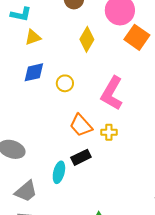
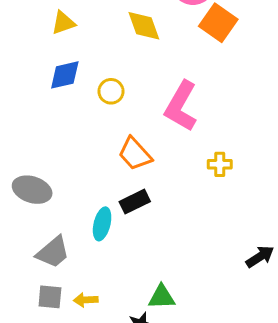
yellow diamond: (87, 39) -> (144, 26), turned -50
yellow cross: (109, 132) -> (220, 164), moved

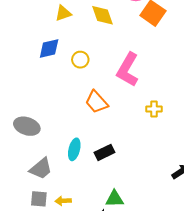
yellow triangle: (63, 23) -> (63, 13), moved
black rectangle: (135, 202) -> (105, 152), moved

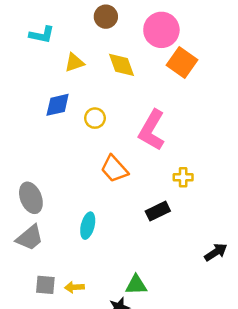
gray ellipse: (27, 126) -> (31, 198), turned 50
black rectangle: (105, 152) -> (158, 211), moved
gray trapezoid: (41, 169) -> (30, 238), moved

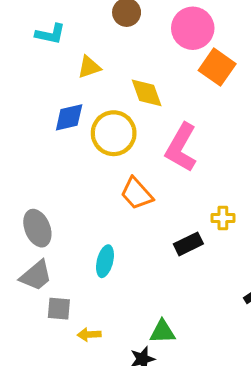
yellow diamond: (122, 65) -> (147, 93), moved
yellow circle: (95, 118) -> (114, 133), size x1.8
yellow cross: (183, 177) -> (223, 218), moved
gray square: (45, 285) -> (59, 309), moved

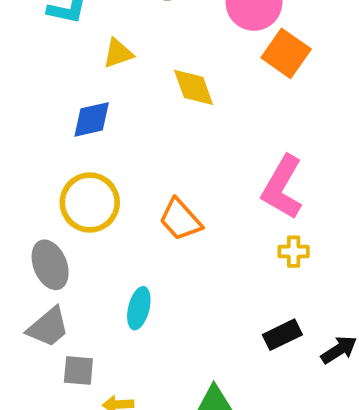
yellow circle: (114, 133) -> (90, 202), moved
pink L-shape: (181, 148) -> (282, 187), moved
black rectangle: (188, 244) -> (282, 335), moved

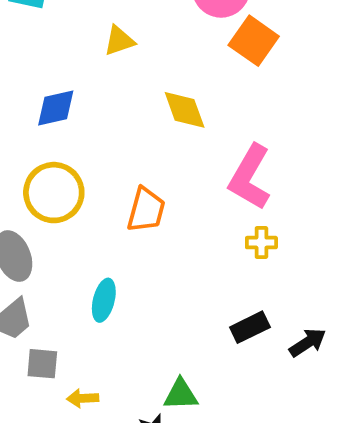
yellow triangle: (118, 53) -> (119, 41), moved
yellow diamond: (194, 87) -> (185, 110), moved
orange trapezoid: (180, 219) -> (146, 210), turned -123

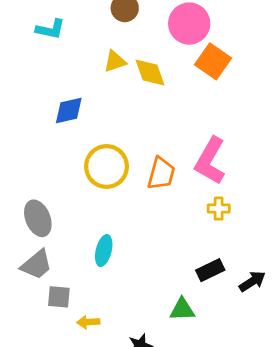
yellow diamond: (185, 110) -> (150, 73), moved
yellow circle: (54, 193) -> (107, 166), moved
orange trapezoid: (146, 210) -> (161, 173), moved
green triangle: (181, 394) -> (182, 309), moved

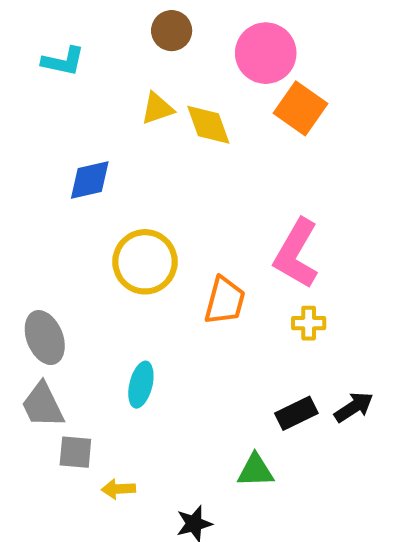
orange trapezoid: (161, 173) -> (225, 301), moved
gray trapezoid: (36, 265) -> (43, 405), turned 104
black arrow: (252, 281) -> (354, 407), moved

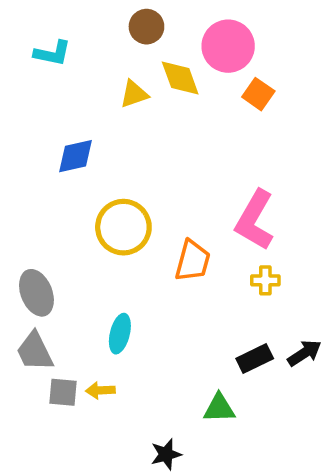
orange square: (301, 108) -> (258, 94), size x0.7
yellow diamond: (208, 125) -> (180, 78), moved
yellow arrow: (118, 489) -> (100, 390), moved

